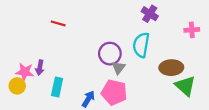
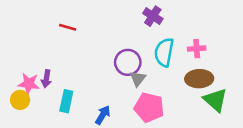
purple cross: (150, 14) -> (153, 16), moved
pink cross: (192, 30) -> (197, 49), moved
pink pentagon: (114, 92) -> (149, 107), moved

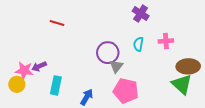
purple cross: (153, 16) -> (141, 13), moved
cyan semicircle: (164, 52) -> (138, 44), size x0.6
purple arrow: (46, 79) -> (39, 66), turned 56
brown ellipse: (199, 79) -> (188, 66), moved

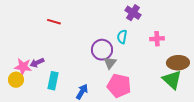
cyan semicircle: (138, 44) -> (122, 37), moved

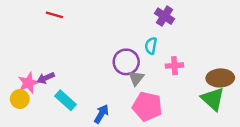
red line: (54, 22) -> (54, 15), moved
pink cross: (157, 39) -> (174, 66), moved
pink star: (23, 67) -> (28, 83), turned -30
cyan rectangle: (53, 81) -> (66, 100), turned -60

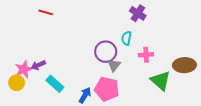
green triangle: (213, 99) -> (161, 81), moved
pink pentagon: (147, 106) -> (107, 89), moved

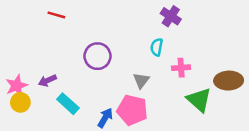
purple circle: (106, 52) -> (98, 56), moved
pink star: (24, 69) -> (17, 86), moved

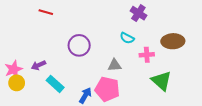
cyan semicircle: (157, 47) -> (127, 38), turned -72
gray triangle: (141, 81) -> (115, 65), turned 48
brown ellipse: (229, 81) -> (173, 41), moved

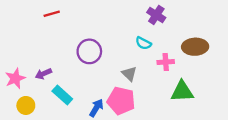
red line: (46, 12) -> (52, 14), turned -32
gray triangle: (115, 65) -> (129, 74), turned 48
green triangle: (161, 81) -> (182, 91), turned -45
yellow circle: (17, 83) -> (26, 105), moved

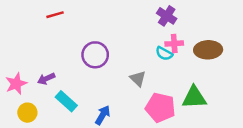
cyan semicircle: (143, 43) -> (164, 54), moved
pink cross: (166, 62) -> (174, 44), moved
pink pentagon: (121, 101) -> (160, 108), moved

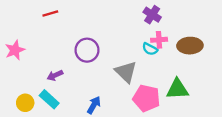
purple arrow: (46, 79) -> (55, 75), moved
gray triangle: (138, 79) -> (126, 72), size x1.5
pink star: (16, 84) -> (15, 50), moved
cyan rectangle: (66, 101) -> (49, 99), moved

